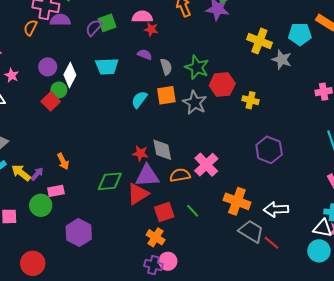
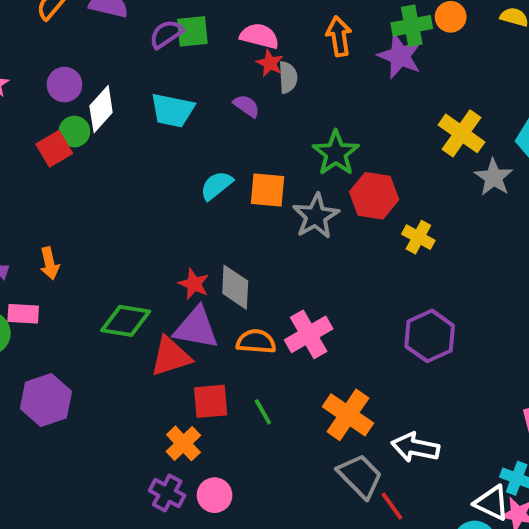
gray semicircle: (166, 67) -> (288, 77), moved
pink circle: (168, 261) -> (215, 495), moved

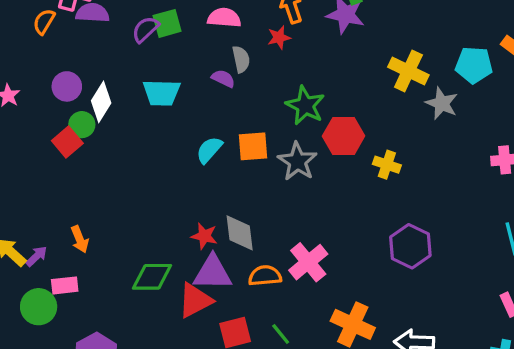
red star: (270, 63) -> (279, 37), moved, turned -30
gray semicircle: (288, 77) -> (241, 59), moved

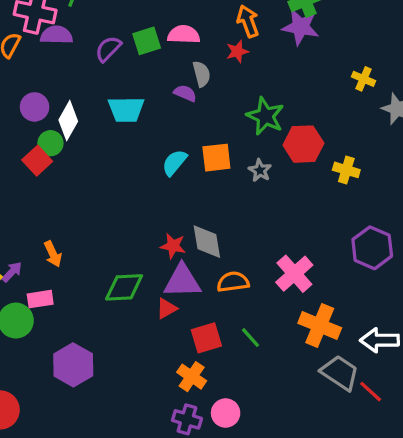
green square: (167, 23) -> (147, 41), moved
yellow cross: (408, 71) -> (363, 79), size x0.6
gray star: (297, 161) -> (260, 170), size x0.6
pink cross: (308, 262) -> (294, 274), moved
red triangle: (195, 300) -> (167, 308), size x0.6

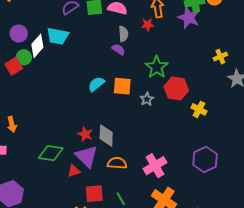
yellow cross: (363, 79) -> (220, 57), turned 32
purple semicircle: (185, 93) -> (118, 49), moved
cyan trapezoid: (126, 109) -> (58, 36), moved
purple triangle: (182, 281) -> (87, 156), turned 35

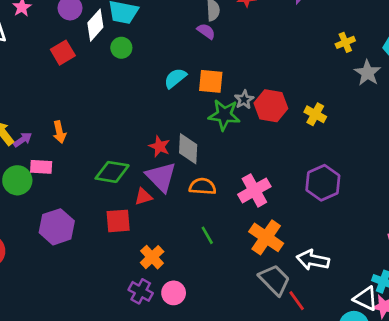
green circle: (24, 57) -> (121, 48), moved
green star: (157, 67) -> (224, 115), moved, turned -30
red hexagon: (176, 89) -> (271, 106), moved
red square: (94, 194) -> (118, 221), moved

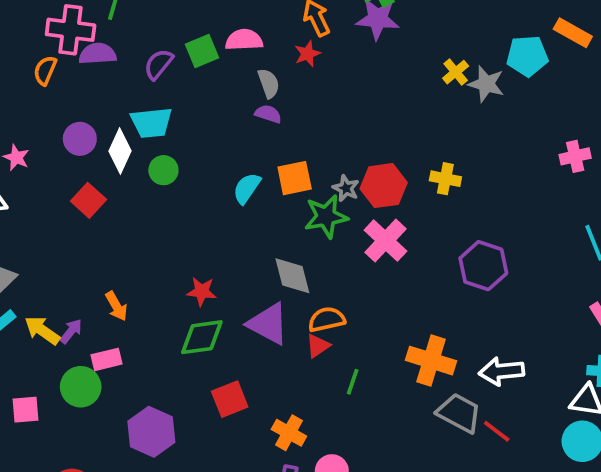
gray star: (367, 73) -> (486, 84), moved
red star: (160, 146) -> (202, 291), moved
pink cross: (254, 190) -> (385, 241), moved
red triangle: (143, 197) -> (318, 346), moved
green line: (207, 235) -> (353, 382), turned 66

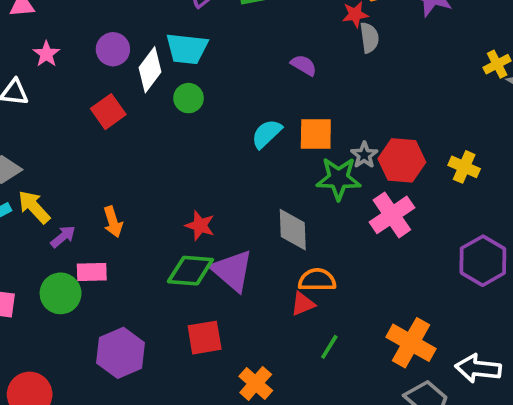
gray semicircle: (269, 83) -> (369, 38), moved
purple triangle: (268, 324) -> (232, 271), moved
yellow arrow: (42, 330) -> (34, 207), moved

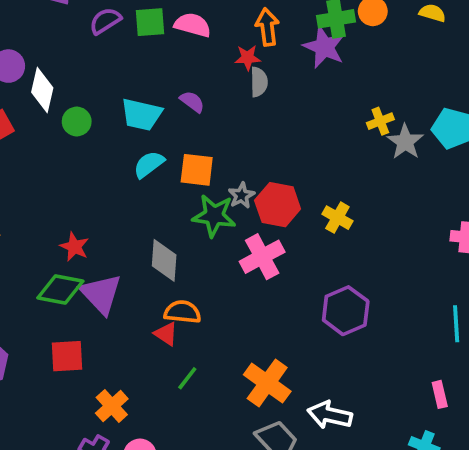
cyan trapezoid: (187, 49) -> (141, 115), moved
white diamond: (150, 70) -> (42, 90), turned -30
red triangle: (303, 304) -> (166, 334), turned 50

